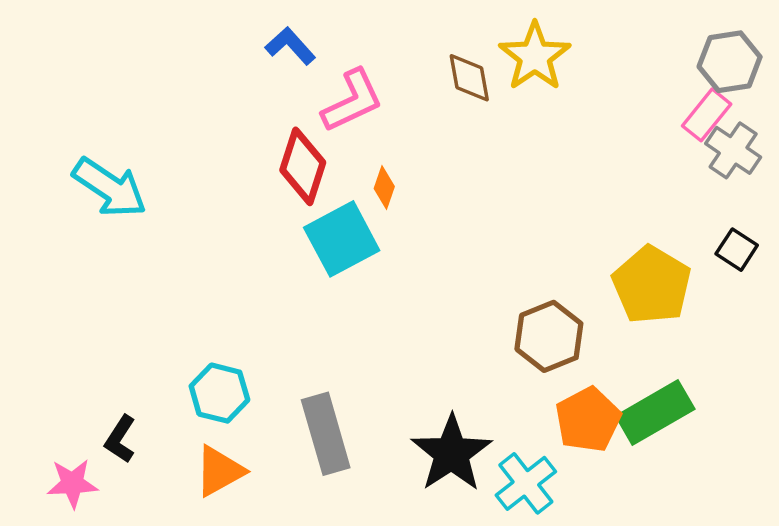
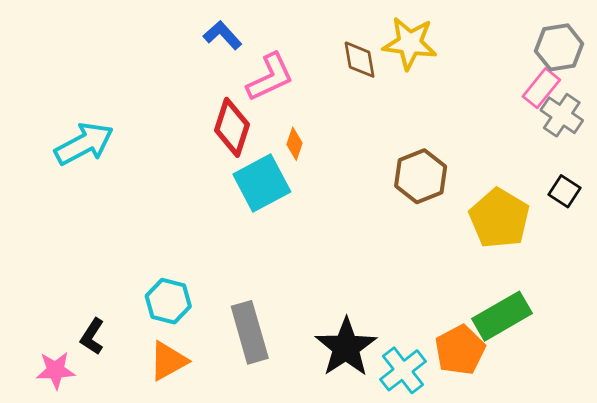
yellow star: (535, 56) -> (410, 43), turned -30
cyan arrow: (110, 188) -> (84, 144), turned -62
brown hexagon: (549, 336) -> (421, 176), moved
orange pentagon: (588, 420) -> (460, 350), moved

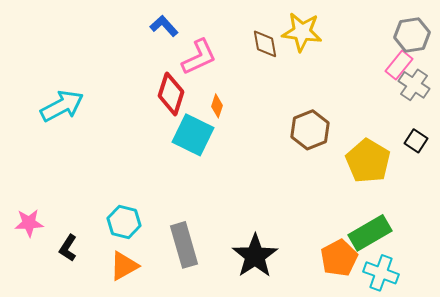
cyan square: (262, 183) -> (193, 135), turned -36
pink star: (56, 370) -> (29, 223), moved
cyan cross: (403, 370) -> (381, 273), moved, turned -32

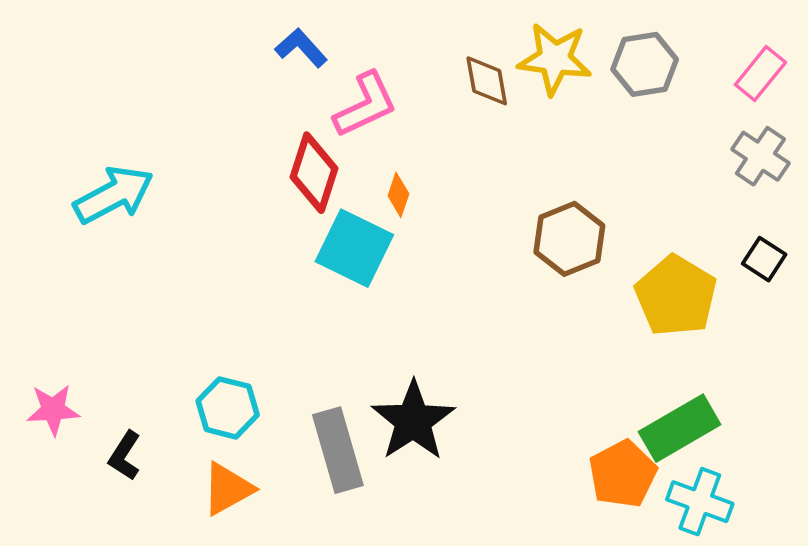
gray hexagon: (412, 35) -> (645, 64), moved
pink rectangle: (399, 65) -> (760, 73), moved
black star: (255, 256) -> (413, 421), moved

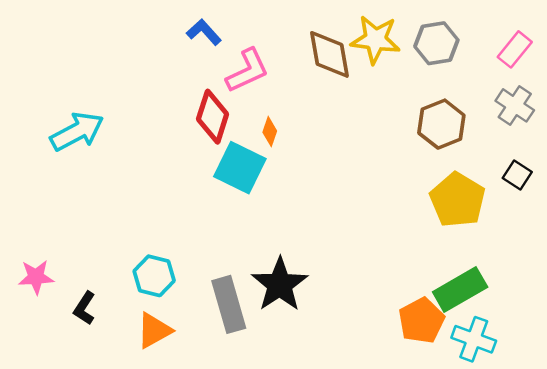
brown diamond: (487, 81) -> (329, 54), size x1.4
brown hexagon: (569, 239) -> (441, 124), moved

